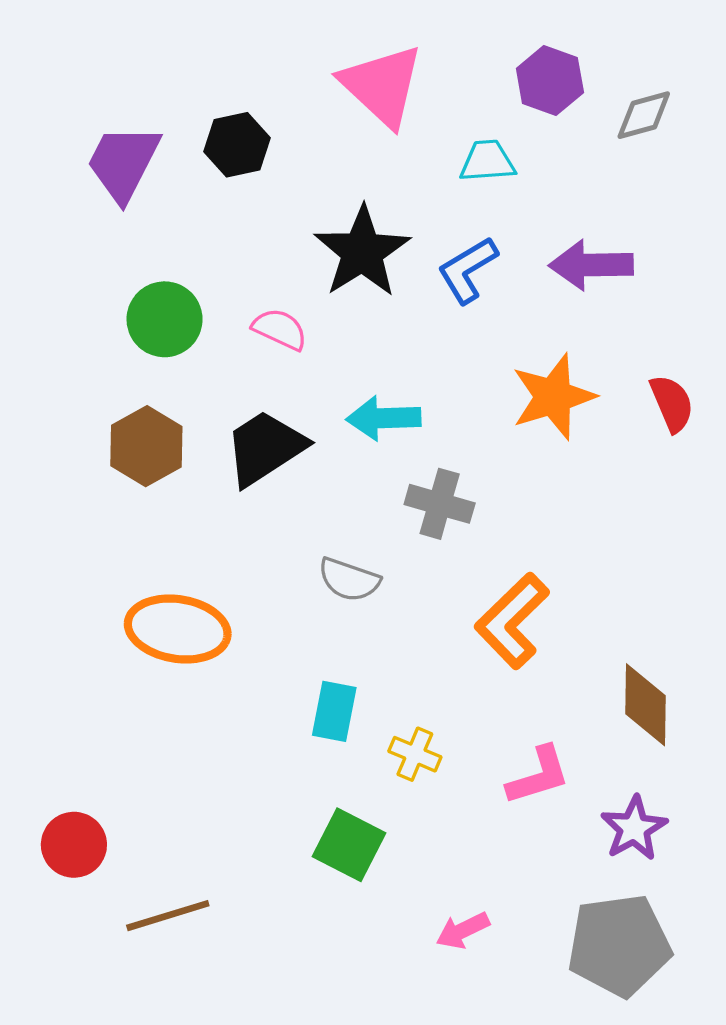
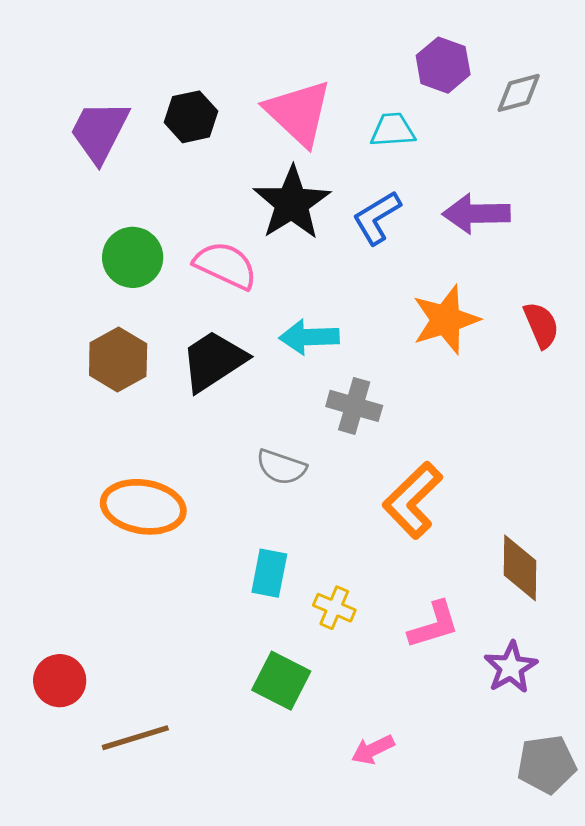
pink triangle: (382, 85) -> (298, 113), moved
pink semicircle: (280, 329) -> (225, 265), size x1.4
gray pentagon: (619, 945) -> (547, 764), moved, size x0.7

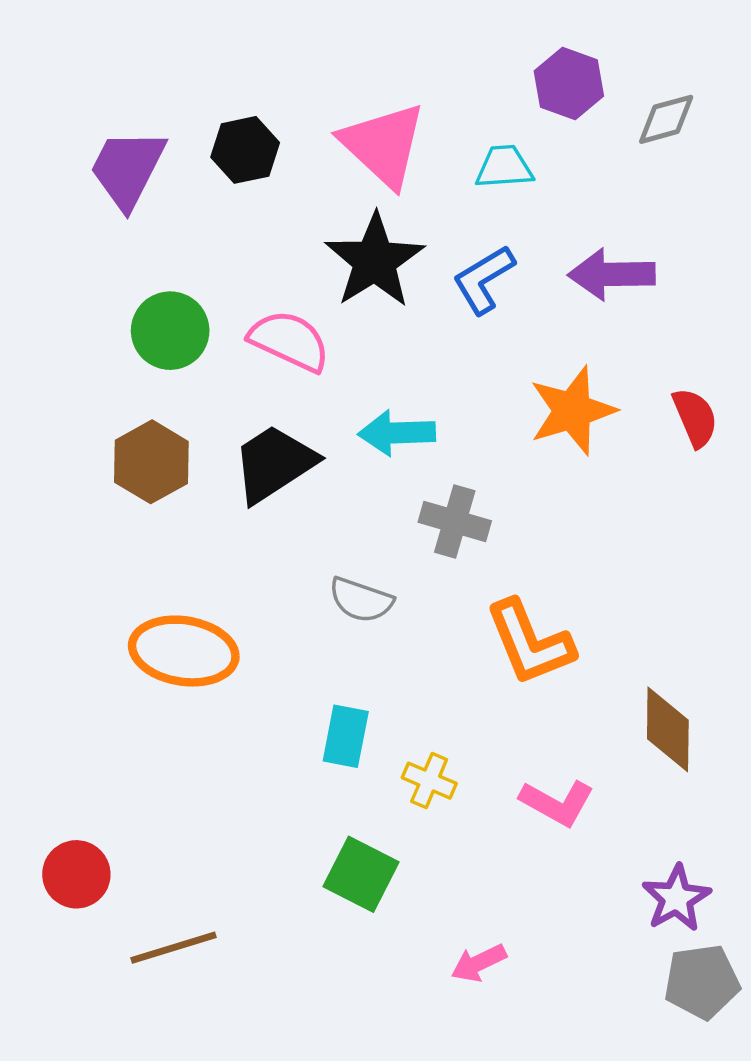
orange L-shape: (413, 500) -> (530, 643), turned -68
pink L-shape: (434, 625) -> (557, 803), turned 46
purple star: (511, 667) -> (676, 898), moved

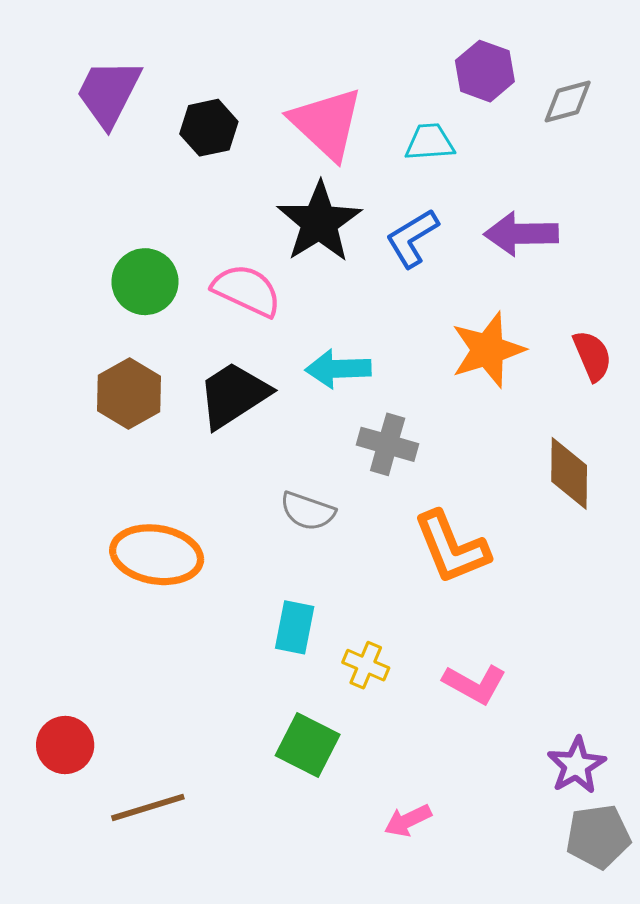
purple trapezoid: (128, 169) -> (109, 93), moved
brown diamond: (668, 729) -> (569, 473), moved

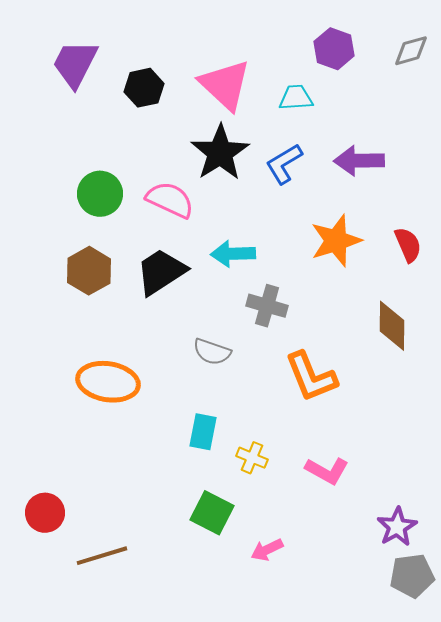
gray diamond: (568, 102) -> (411, 51), moved
pink arrow: (408, 821) -> (267, 550), moved

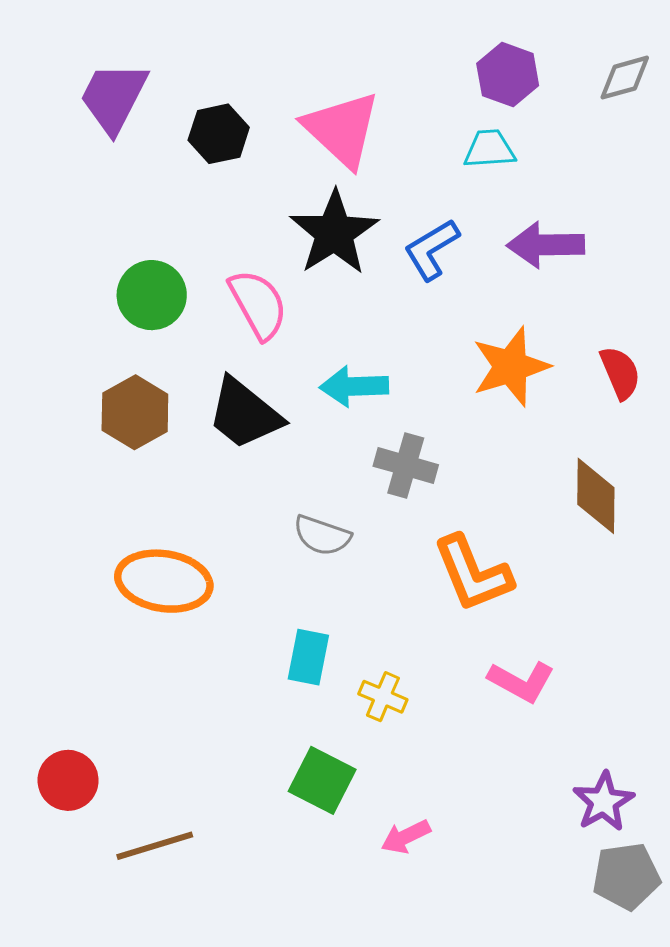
cyan trapezoid: (296, 98) -> (489, 149), moved
pink semicircle: (170, 200) -> (258, 304), turned 36
black trapezoid: (161, 272) -> (244, 414), turned -108
pink L-shape: (327, 471) -> (521, 681), moved

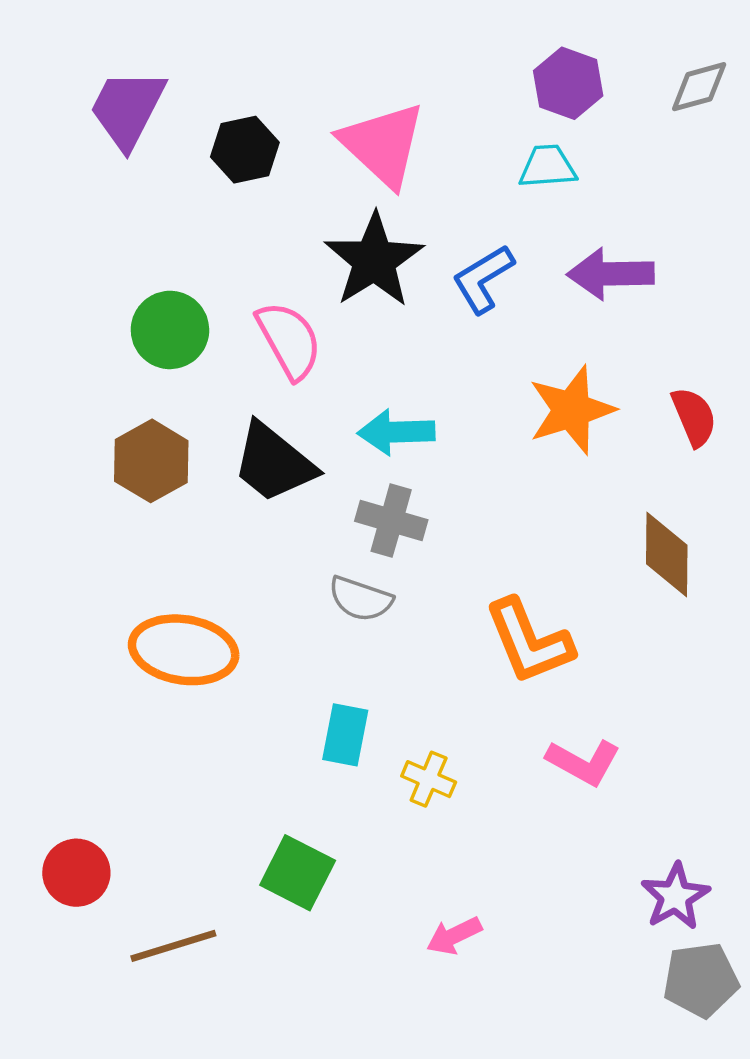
gray cross: (406, 465) -> (391, 521), moved
green square: (322, 780) -> (298, 873), moved

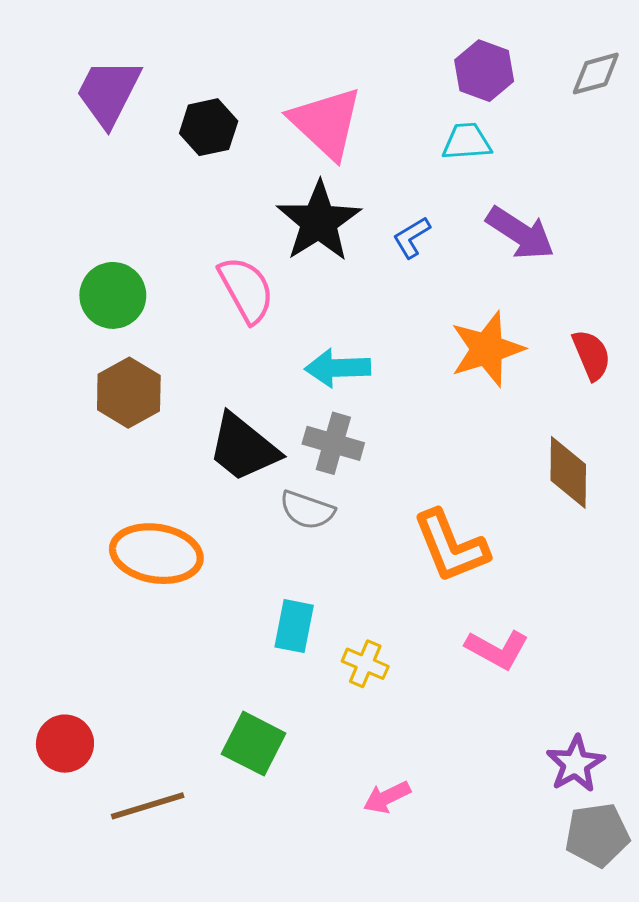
purple arrow: (611, 274) -> (520, 233), turned -146
blue L-shape: (483, 279) -> (412, 237), size x0.7
green circle: (170, 330) -> (113, 295), moved
black trapezoid: (274, 463) -> (243, 448), moved

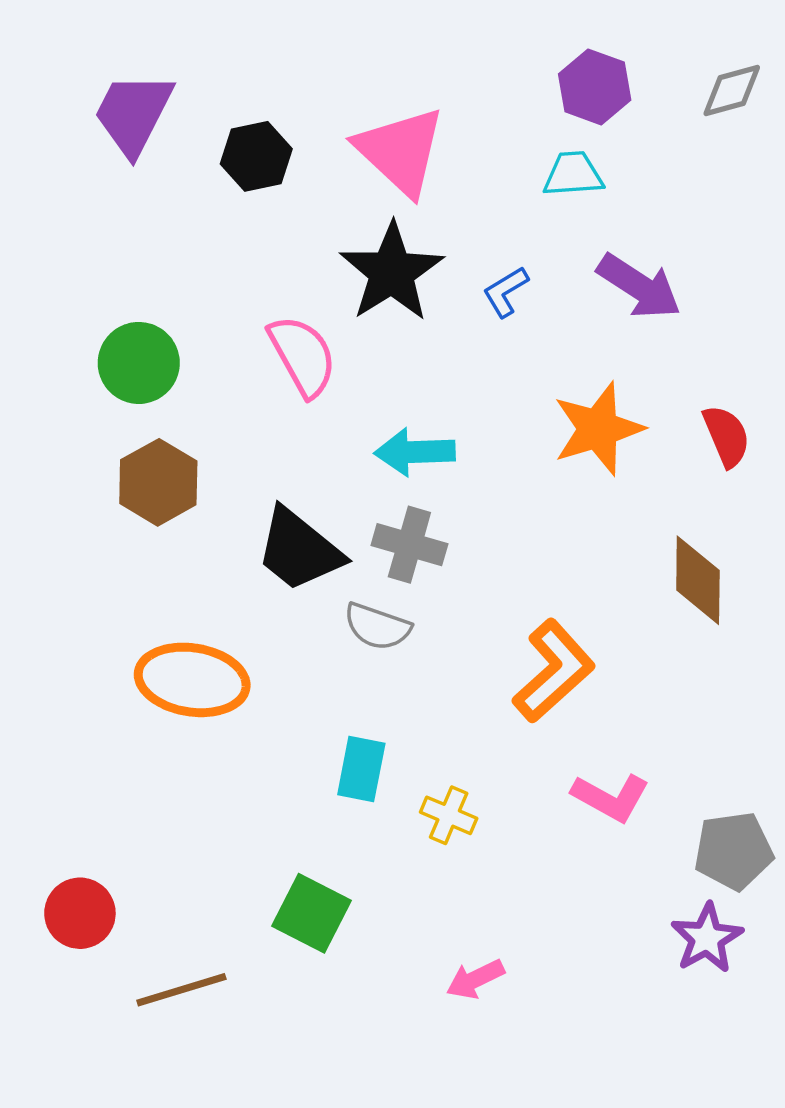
orange L-shape: (451, 546) -> (554, 671), turned -110
gray pentagon: (597, 835) -> (734, 851), moved

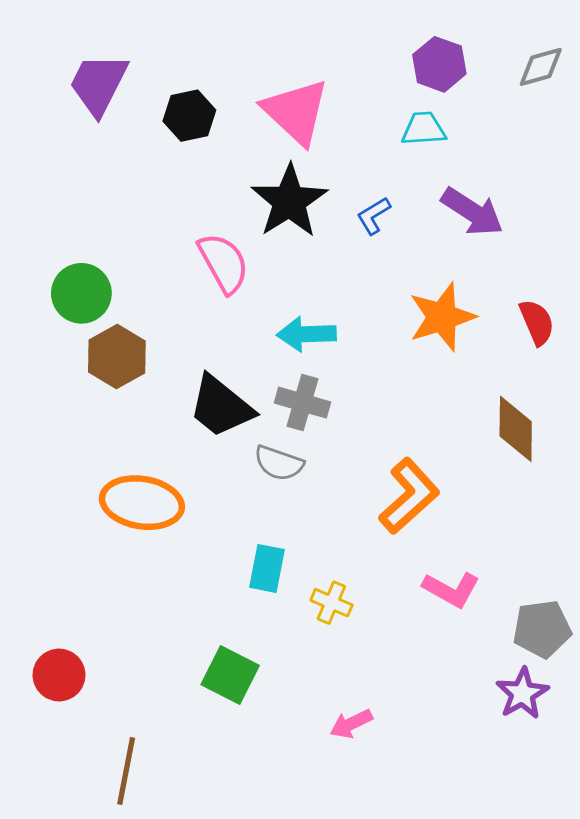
green circle: (139, 363) -> (81, 293), moved
brown line: (181, 990) -> (126, 771), moved, turned -62

